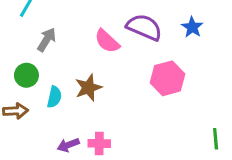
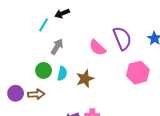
purple semicircle: (144, 27) -> (122, 38), turned 45
cyan semicircle: (54, 97) -> (62, 74), moved

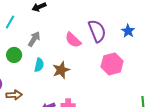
cyan line: (44, 25) -> (10, 22), moved
green circle: (44, 70) -> (14, 55), moved
brown arrow: (36, 94) -> (14, 95), moved

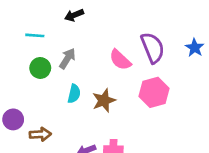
cyan line: (10, 22) -> (35, 35), turned 64
green circle: (14, 55) -> (40, 68), moved
pink hexagon: (112, 64) -> (154, 92), moved

